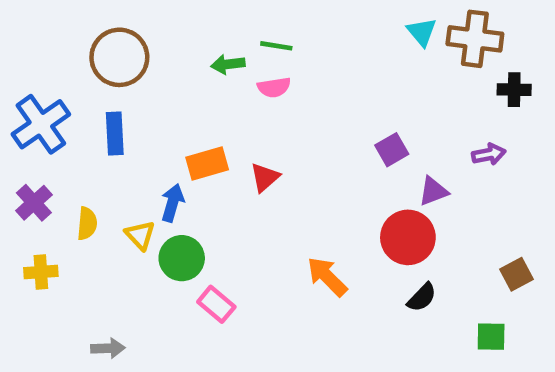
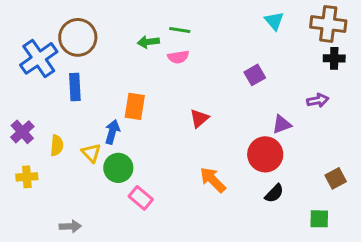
brown cross: (475, 39) -> (328, 24), moved
blue cross: (41, 124) -> (39, 58), moved
purple square: (392, 150) -> (255, 75), moved
orange rectangle: (207, 164) -> (135, 106), turned -65
red triangle: (265, 177) -> (199, 118), moved

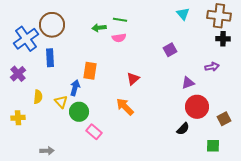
purple cross: (22, 132) -> (18, 74), moved
red circle: (265, 154) -> (197, 107), moved
orange arrow: (213, 180) -> (125, 107), moved

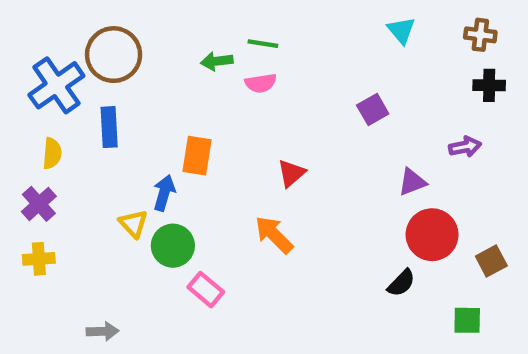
brown cross: (219, 16) -> (480, 35), size x0.6
purple cross: (18, 74) -> (39, 204), moved
yellow semicircle: (38, 97) -> (52, 153), moved

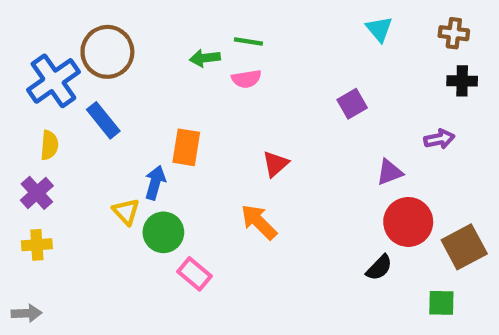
blue rectangle: (109, 127) -> (103, 120), turned -36
brown square: (491, 261) -> (464, 247), size x1.5
gray arrow: (103, 331) -> (26, 313), moved

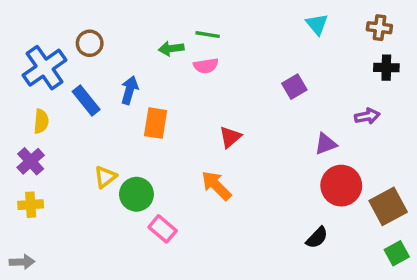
brown circle: (107, 52) -> (90, 43), size x0.6
blue arrow: (155, 183) -> (130, 90), moved
yellow triangle: (126, 212) -> (105, 177), turned 35
black semicircle: (379, 268) -> (317, 238), moved
green square: (441, 303) -> (397, 253), moved, turned -30

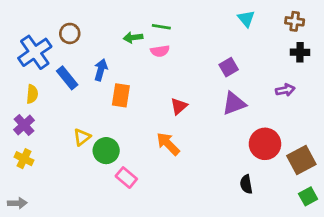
purple triangle: (326, 144) -> (234, 103), moved, size x1.4
yellow cross: (31, 205) -> (24, 159), turned 30
black semicircle: (317, 238) -> (246, 184), turned 126

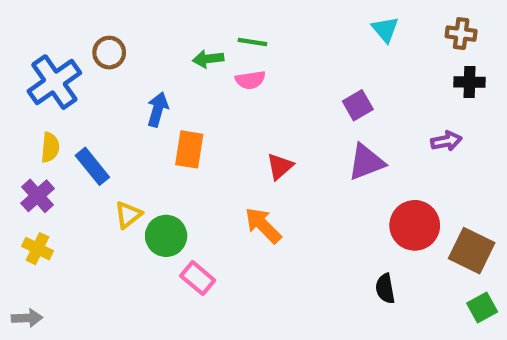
blue rectangle: (67, 78) -> (92, 166), moved
brown square: (301, 160) -> (472, 251), turned -36

